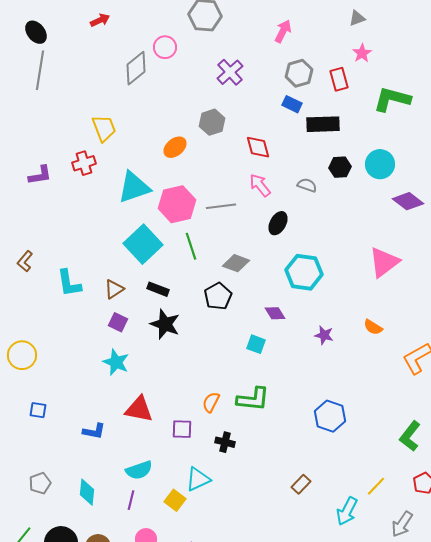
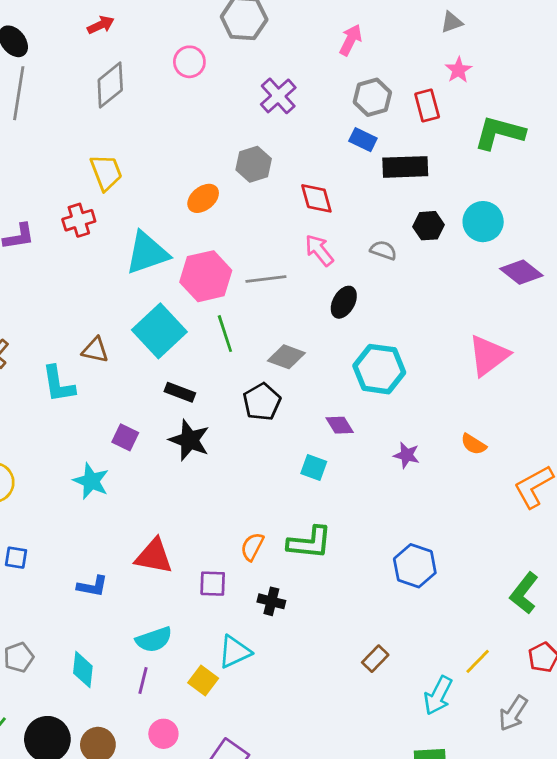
gray diamond: (136, 68) -> (110, 85), moved
brown triangle: (114, 289) -> (95, 350), moved, turned 45
cyan star: (116, 362) -> (91, 481), moved

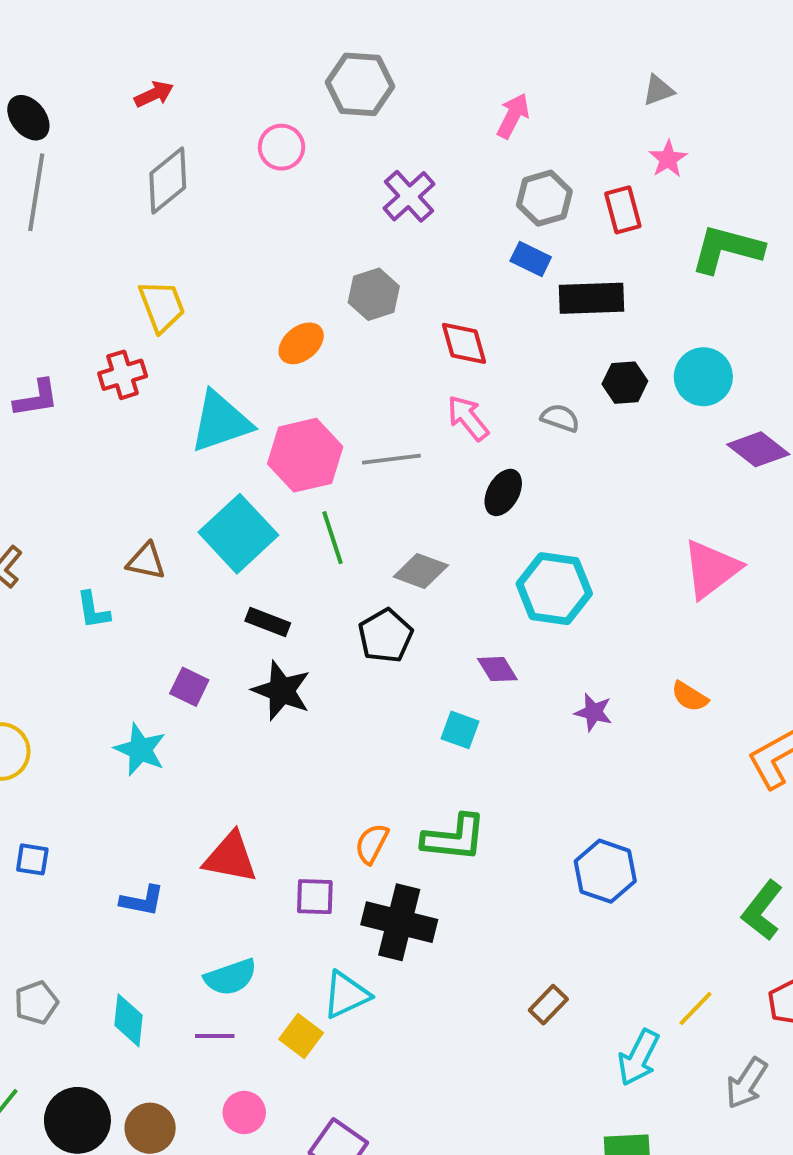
cyan L-shape: (58, 384) -> (93, 610), size x0.7
black cross: (271, 601) -> (399, 922), size x1.8
purple line: (143, 680) -> (215, 1036), turned 76

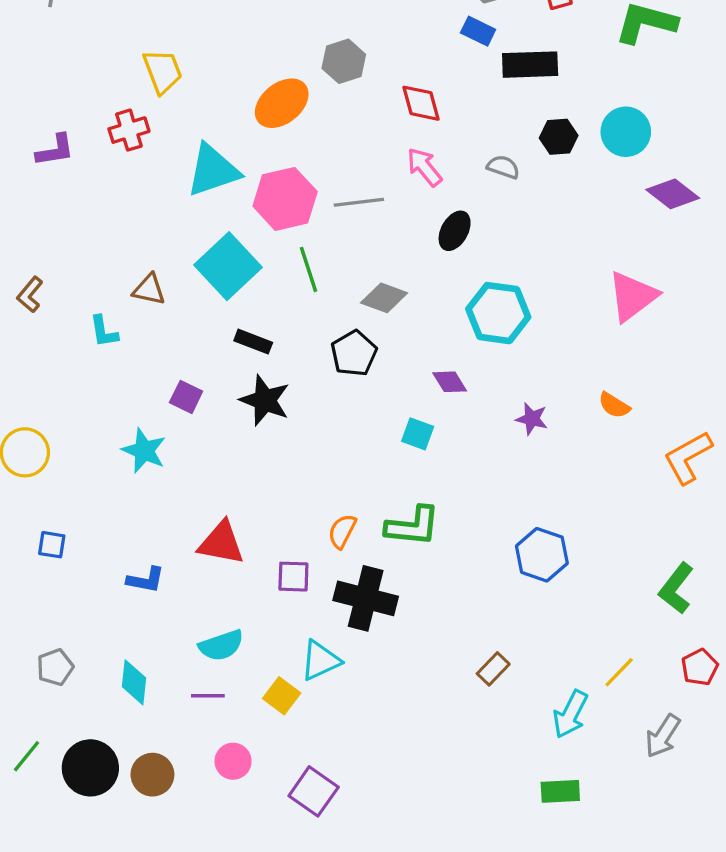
orange ellipse: (301, 343) -> (282, 103), size x1.4

